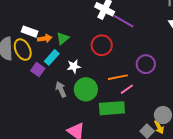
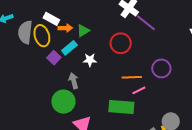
green circle: (86, 89) -> (63, 102), moved

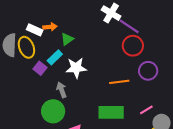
orange arrow: (65, 28) -> (50, 27), moved
red circle: (121, 43) -> (133, 46), moved
white star: (90, 60) -> (76, 68), size x1.5
pink line: (139, 90) -> (146, 110), moved

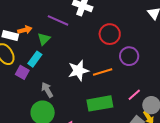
purple line: (129, 26) -> (58, 20), moved
white star: (76, 68) -> (78, 71), moved

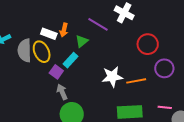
orange arrow: (25, 30) -> (64, 30), turned 112
gray arrow: (47, 90) -> (62, 92), moved
pink line: (134, 95) -> (165, 107), turned 40

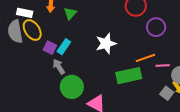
white rectangle: (49, 34) -> (25, 13), moved
cyan rectangle: (70, 60) -> (64, 47), moved
orange line: (136, 81) -> (145, 58), moved

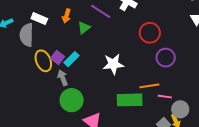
yellow ellipse: (32, 30) -> (43, 61), moved

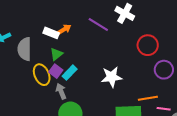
orange arrow: (67, 16) -> (64, 29), turned -136
white rectangle: (39, 19) -> (51, 33), moved
green triangle: (84, 28) -> (56, 54), moved

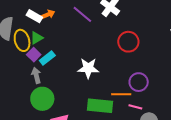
purple circle: (164, 70) -> (139, 82), moved
yellow ellipse: (42, 75) -> (22, 40), moved

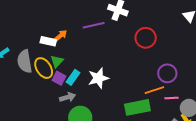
purple line: (82, 14) -> (94, 25), turned -35
white star: (88, 68) -> (98, 78), moved
gray arrow: (36, 75) -> (68, 97), turned 105

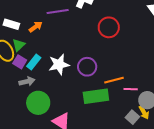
orange arrow: (61, 36) -> (36, 27), moved
purple circle: (167, 73) -> (87, 67), moved

